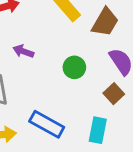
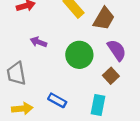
green circle: (74, 67) -> (79, 55), size x1.5
blue rectangle: (47, 124) -> (57, 100), size x0.7

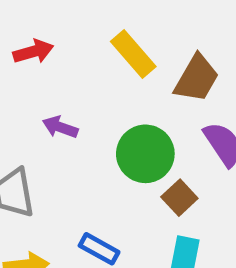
brown square: (111, 76) -> (179, 198), moved

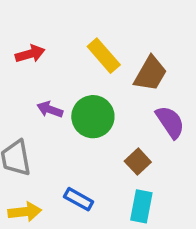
green circle: (145, 154) -> (93, 117), moved

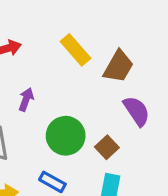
purple arrow: (50, 109) -> (26, 99), turned 90
green circle: (93, 117) -> (66, 136), moved

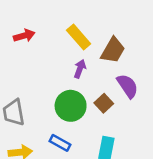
purple arrow: (26, 99) -> (80, 69), moved
brown square: (107, 147) -> (104, 103), moved

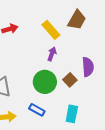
brown trapezoid: (113, 50) -> (77, 20), moved
purple semicircle: (128, 86) -> (88, 67), turned 30

